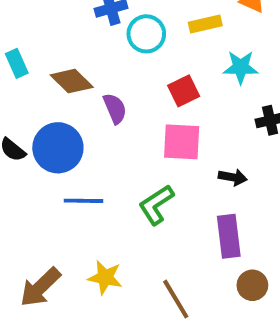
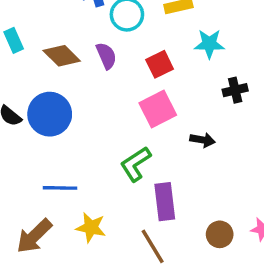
purple semicircle: (115, 109) -> (106, 56), moved
pink square: (182, 142) -> (158, 109), turned -30
blue line: (83, 201) -> (60, 188), moved
purple rectangle: (229, 236) -> (165, 202), moved

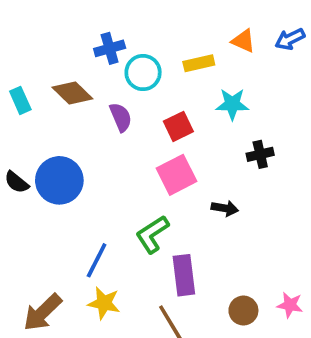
brown diamond: (62, 56) -> (72, 93), moved
blue line: (60, 188) -> (97, 260), moved, turned -64

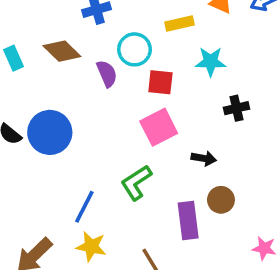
cyan circle: (143, 73) -> (135, 49), moved
red square: (178, 126) -> (160, 82), turned 32
purple rectangle: (184, 275) -> (188, 221), moved
brown circle: (243, 311) -> (221, 200), moved

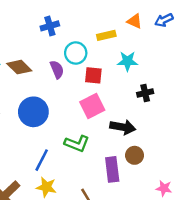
brown diamond: (62, 51) -> (19, 67), moved
blue circle: (50, 132) -> (33, 112), moved
black arrow: (204, 158) -> (123, 127), size x1.5
green L-shape: (136, 183) -> (77, 144), turned -125

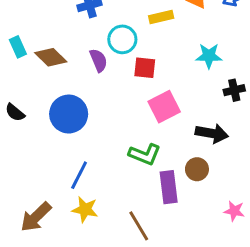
cyan star: (127, 61) -> (209, 56), moved
black cross: (145, 93) -> (234, 90), moved
pink square: (92, 106) -> (164, 107), moved
black arrow: (123, 127) -> (212, 133), moved
green L-shape: (77, 144) -> (145, 154), moved

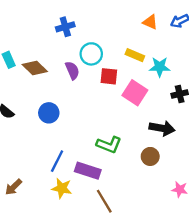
yellow rectangle: (161, 17) -> (135, 55), moved, turned 36
pink square: (164, 107) -> (135, 93), moved, turned -30
blue circle: (69, 114) -> (49, 113), size x0.7
purple rectangle: (169, 187) -> (88, 171), moved, turned -65
brown arrow: (36, 217) -> (13, 187), moved, size x0.7

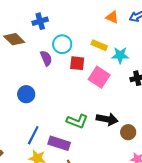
brown diamond: (35, 68) -> (14, 39), moved
black arrow: (162, 128) -> (107, 119), moved
brown circle: (150, 156) -> (128, 132), moved

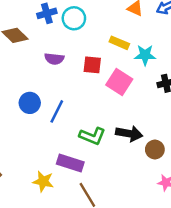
cyan circle: (62, 44) -> (74, 18), moved
purple semicircle: (46, 58) -> (54, 59), turned 119
blue line: (33, 135) -> (57, 111), moved

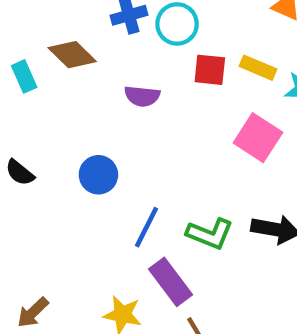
red square: (92, 65) -> (210, 70), moved
blue line: (57, 111) -> (146, 227), moved
purple rectangle: (70, 163) -> (171, 282), turned 35

